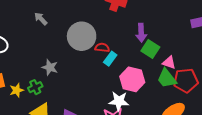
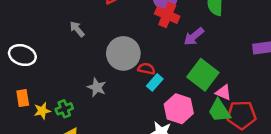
purple arrow: (141, 33) -> (194, 36), moved, turned 48
green square: (150, 49) -> (203, 75), size x1.4
gray star: (50, 67) -> (97, 87), moved

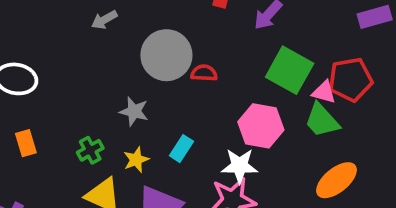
gray arrow: (77, 29) -> (104, 20), moved, turned -70
cyan rectangle: (155, 82) -> (181, 149), moved
yellow star: (42, 111) -> (136, 160), moved
red pentagon: (241, 115) -> (350, 80), moved

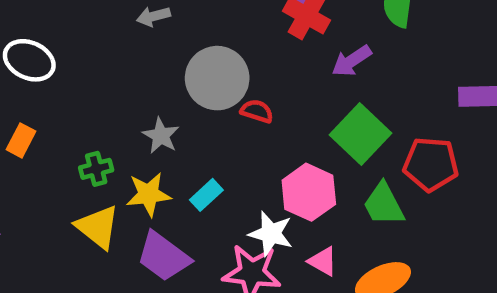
pink triangle: (324, 92) -> (323, 261), moved
orange rectangle: (26, 143) -> (21, 140), turned 30
yellow star: (136, 160) -> (148, 194), size x1.4

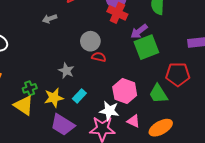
gray circle: (217, 78) -> (90, 41), moved, size x0.7
green square: (361, 134) -> (146, 47), moved, turned 30
gray star: (161, 136) -> (66, 71), moved
yellow triangle: (98, 227) -> (24, 105), moved

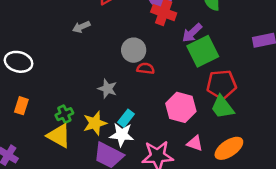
red pentagon: (178, 74) -> (222, 85), moved
white star: (109, 111) -> (122, 135), moved

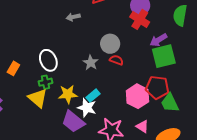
white ellipse: (19, 62) -> (48, 60), moved, turned 40
red pentagon: (222, 85) -> (157, 87), moved
gray star: (107, 89) -> (91, 63), moved

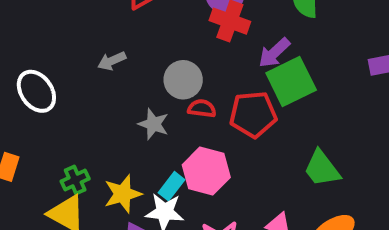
gray arrow: (73, 17) -> (112, 61), moved
white ellipse: (48, 60) -> (36, 91), moved
red pentagon: (157, 87) -> (253, 114), moved
pink hexagon: (138, 96) -> (206, 171), moved

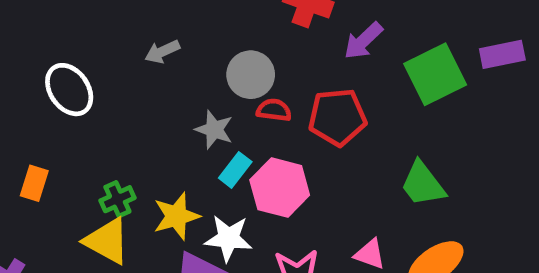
green square: (291, 81) -> (435, 74), moved
cyan rectangle: (171, 186) -> (235, 170), moved

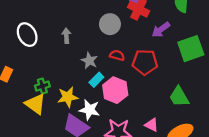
gray arrow: (162, 52) -> (66, 36), moved, turned 104
gray circle: (251, 75) -> (110, 24), moved

